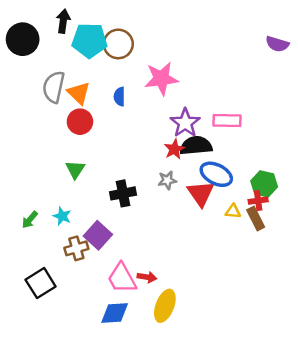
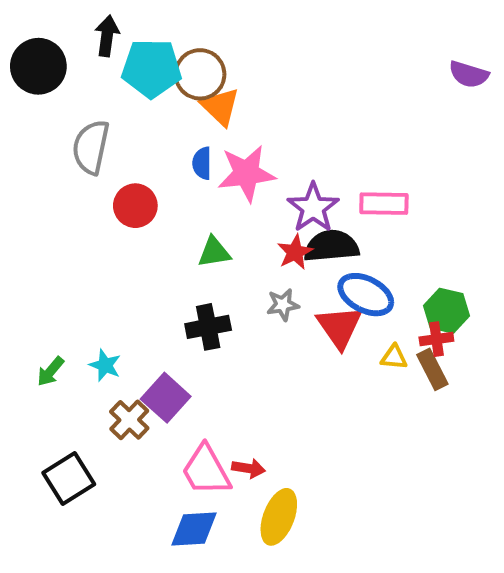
pink star: (161, 79) -> (246, 173), moved
orange triangle: (79, 93) -> (220, 107), moved
green triangle: (75, 170) -> (214, 252), moved, turned 48
brown cross: (76, 248) -> (129, 420), turned -30

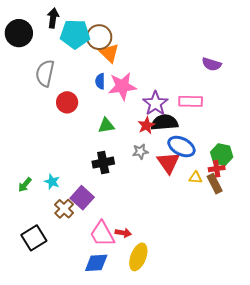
purple semicircle: (469, 74) -> (212, 64), moved

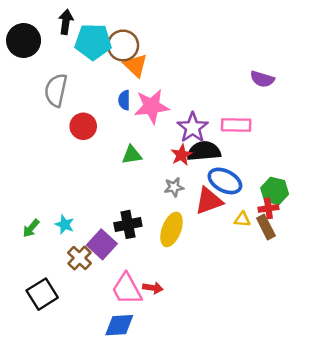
black cross: (103, 163) -> (128, 224), moved
red triangle: (168, 163) -> (209, 201), turned 45
yellow ellipse: (138, 257) -> (171, 229), moved

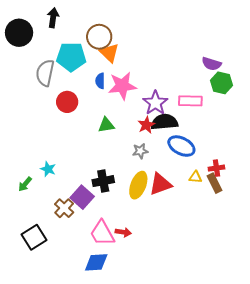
cyan pentagon: (93, 42) -> (71, 57), moved
green hexagon: (275, 191) -> (222, 83), moved
red triangle: (209, 201) -> (160, 184), moved
cyan star: (65, 224) -> (48, 169), moved

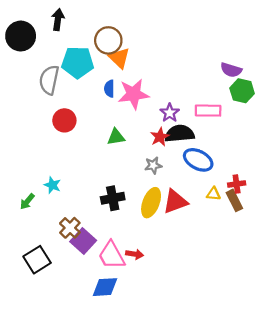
red circle: (67, 102) -> (64, 120), moved
purple star: (155, 103) -> (170, 113), size x0.7
purple square: (82, 197) -> (83, 241), moved

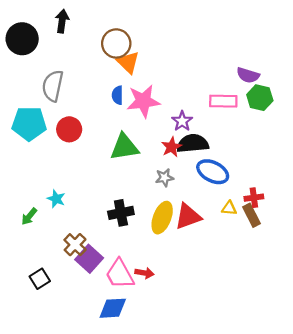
cyan pentagon: (78, 62) -> (29, 123), moved
pink rectangle: (208, 111) -> (223, 101), moved
green triangle: (116, 137) -> (124, 147), size x1.5
black square: (37, 260) -> (40, 279), size x0.7

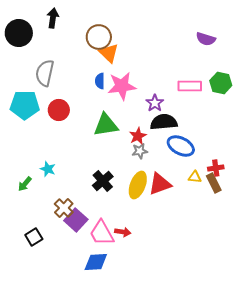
purple semicircle: (248, 75) -> (206, 39), moved
red star: (172, 147) -> (138, 136), moved
black cross: (121, 213) -> (103, 181), turned -30

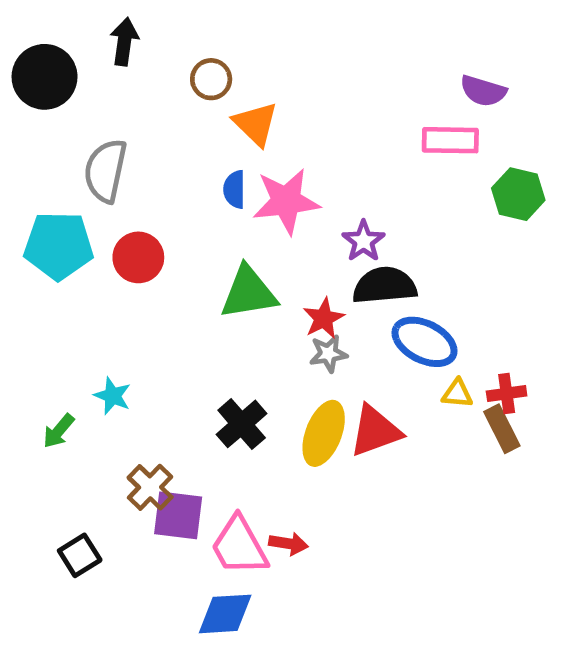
brown circle: (99, 37) -> (211, 79), moved, size x0.7
pink rectangle: (190, 86) -> (450, 140), moved
yellow triangle: (195, 177) -> (457, 393), moved
purple square: (76, 220) -> (178, 515), turned -35

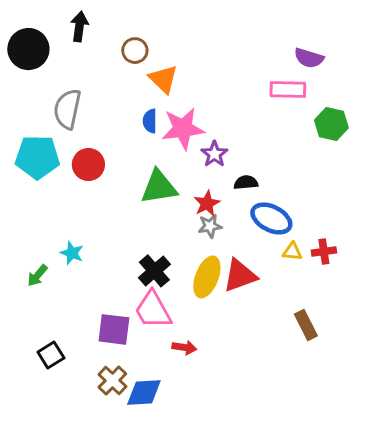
purple star: (363, 241) -> (214, 154), moved
black semicircle: (385, 286) -> (246, 183), size x0.6
brown rectangle: (502, 429) -> (306, 325), moved
brown cross: (150, 487) -> (112, 380), moved
pink trapezoid: (239, 546) -> (153, 310), moved

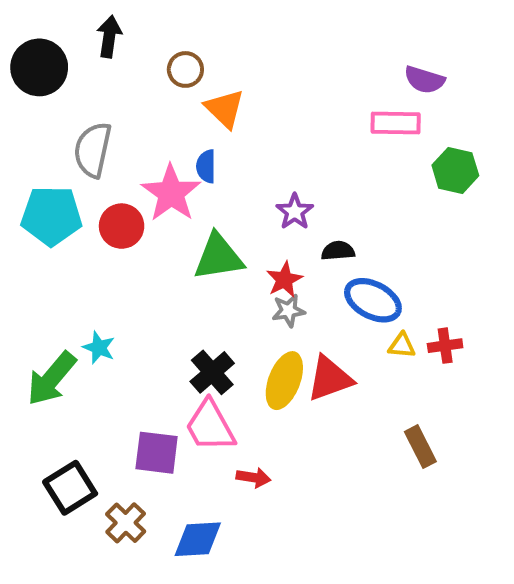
pink star: (183, 129) -> (171, 193), moved, turned -30
green arrow: (37, 275) -> (52, 379), size x1.8
black square: (51, 355) -> (70, 488), size x1.4
brown cross: (112, 380) -> (126, 523), moved

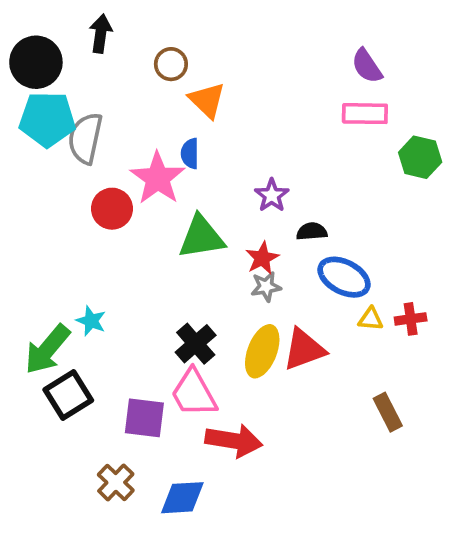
purple semicircle: (424, 80) -> (367, 66), moved, turned 39
cyan pentagon: (52, 216) -> (47, 119), moved
red arrow: (253, 477) -> (234, 441), size x1.8
black square: (70, 488) -> (68, 395), moved

